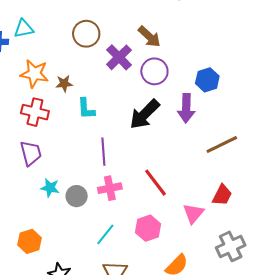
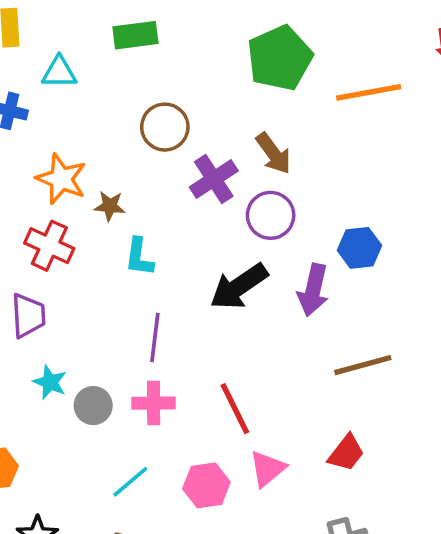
cyan triangle: (24, 29) -> (59, 72), moved
pink triangle: (193, 213) -> (267, 469), moved

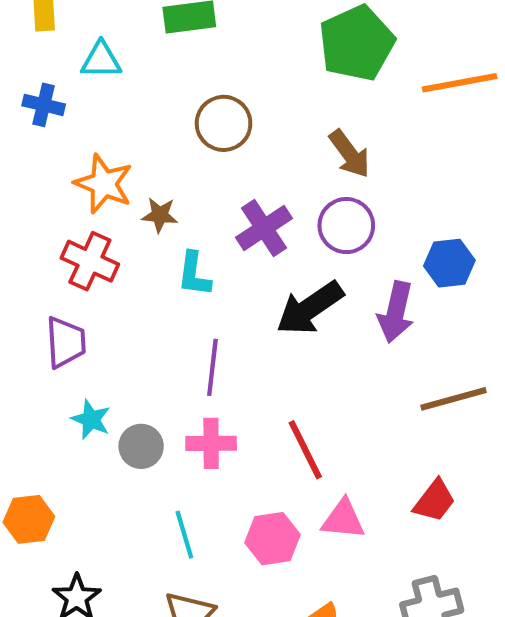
purple cross: (214, 179) -> (264, 228), moved
pink triangle: (267, 469) -> (343, 519), turned 45
cyan line: (130, 482) -> (184, 535), turned -66

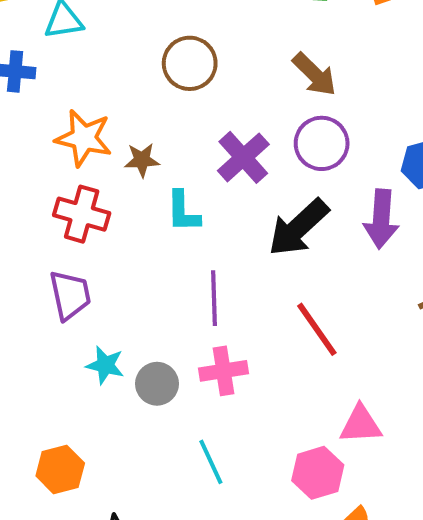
red line: (305, 450) -> (317, 329), moved
pink hexagon: (273, 539) -> (318, 473), moved

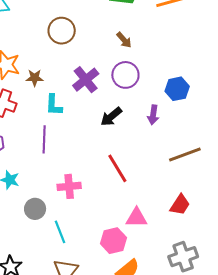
brown arrow: (314, 74) -> (124, 40), size x0.7
purple arrow: (381, 219) -> (153, 115), size x0.7
black arrow: (298, 228) -> (111, 117), size x0.7
purple line: (214, 298) -> (44, 139), moved
gray circle: (157, 384) -> (35, 209), moved

